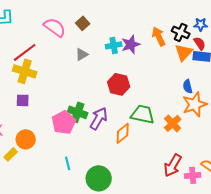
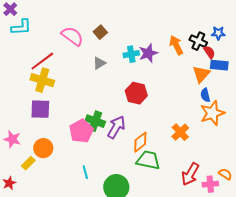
red semicircle: (200, 43) -> (209, 52), moved
orange triangle: (184, 52) -> (201, 74), moved
purple square: (23, 100) -> (40, 109), size x1.5
green trapezoid: (143, 114) -> (148, 160), moved
orange cross: (173, 123) -> (180, 132), moved

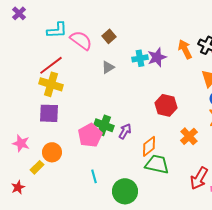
cyan L-shape: (21, 27) -> (57, 30), moved
red hexagon: (136, 93) -> (166, 105), moved
purple arrow: (116, 127) -> (125, 131), size x0.7

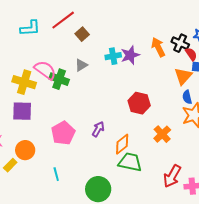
pink semicircle: (81, 40) -> (45, 70), moved
red line: (51, 65) -> (63, 20), moved
green cross: (104, 125) -> (59, 79), moved
cyan line: (94, 176) -> (56, 174), moved

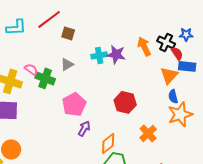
brown square: (82, 34) -> (68, 33), turned -32
purple star: (130, 55) -> (116, 54), turned 30
pink semicircle: (45, 70) -> (31, 69), size x0.6
pink pentagon: (63, 133) -> (74, 104), moved

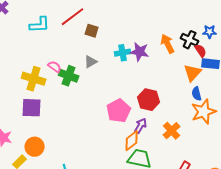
pink pentagon: (74, 104) -> (119, 111), moved
purple arrow: (84, 128) -> (141, 126), moved

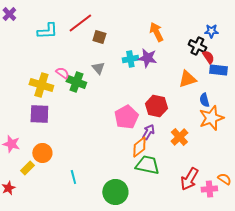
blue star: (210, 32) -> (211, 31), moved
orange arrow: (168, 44) -> (156, 32), moved
gray triangle: (91, 62) -> (98, 68), turned -40
orange triangle: (193, 73) -> (187, 79), moved, turned 30

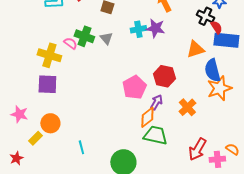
blue rectangle: (218, 70) -> (226, 40), size x1.4
green cross: (76, 82) -> (84, 36), moved
blue semicircle: (204, 100) -> (212, 70), size x1.6

